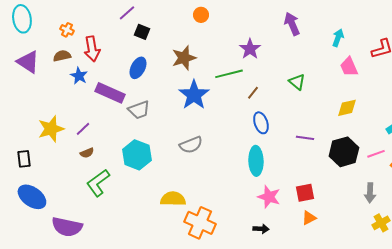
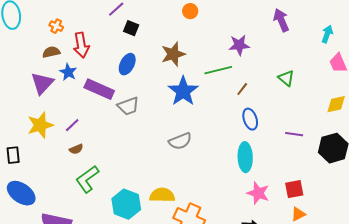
purple star: (250, 49) -> (239, 45), turned 30
purple triangle: (28, 62) -> (42, 83), moved, turned 40
cyan hexagon: (137, 155) -> (126, 204), moved

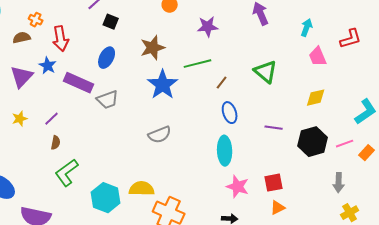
purple star: (239, 45) -> (208, 27), moved
brown semicircle: (51, 52) -> (22, 38), moved
green triangle: (286, 78) -> (266, 72), size x1.4
yellow star: (40, 125) -> (20, 119), size x0.6
brown semicircle: (76, 149) -> (56, 143), turned -56

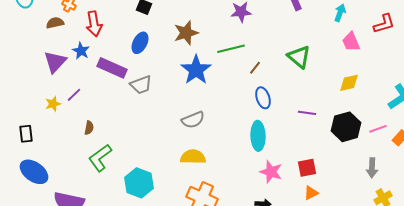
purple line: (52, 119) -> (74, 95), moved
yellow semicircle: (142, 189) -> (193, 157), moved

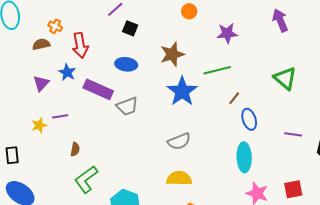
blue ellipse: (140, 43) -> (126, 64), turned 70
purple triangle: (55, 62) -> (41, 83), size x0.7
brown line: (255, 68) -> (234, 98), moved
purple line: (74, 95) -> (60, 116), turned 35

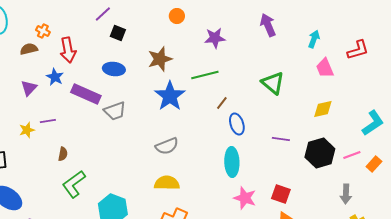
red square: (293, 189) -> (281, 194), turned 30

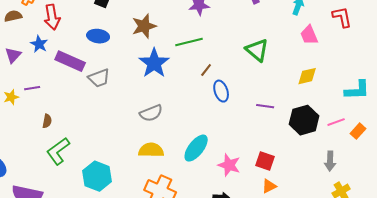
red L-shape: (358, 50) -> (342, 17), turned -85
cyan L-shape: (373, 123) -> (357, 90), turned 32
cyan ellipse: (232, 162) -> (196, 148), moved, turned 40

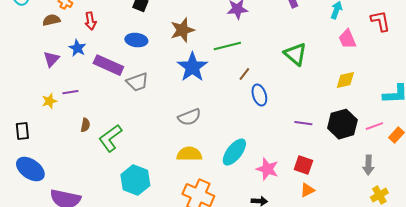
red arrow: (52, 17) -> (90, 21), size x0.7
purple line: (265, 106) -> (303, 123), moved
green L-shape: (58, 151) -> (110, 138), moved

